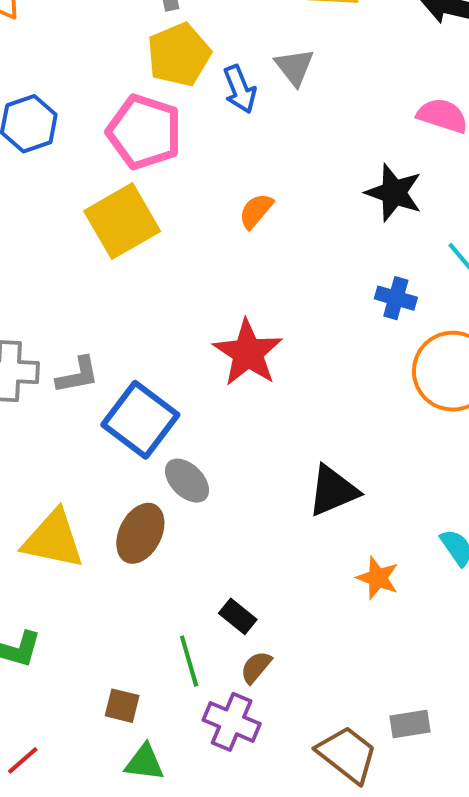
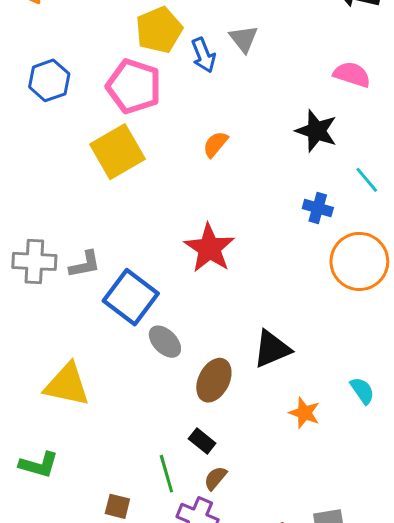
brown ellipse: (140, 533) -> (214, 380), moved

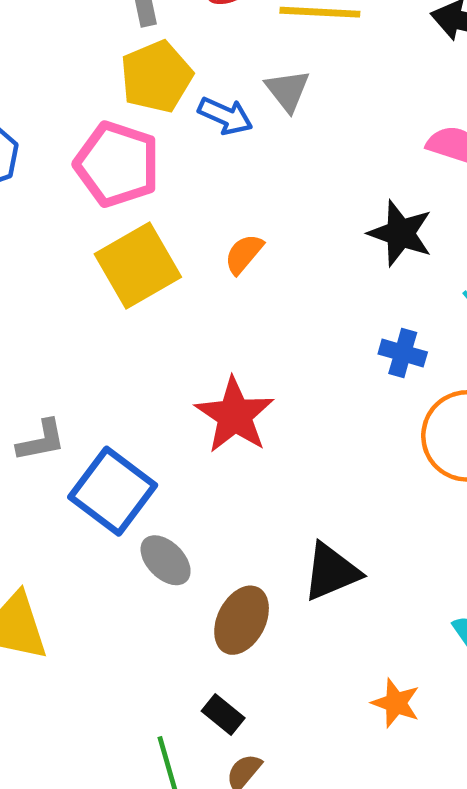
blue arrow: (204, 55) -> (225, 116), turned -44
yellow square: (117, 152) -> (138, 265), moved
orange star: (304, 413) -> (396, 703), moved

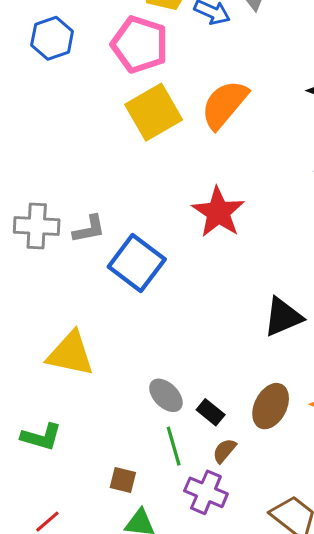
orange semicircle: (244, 254) -> (224, 104), size x1.8
gray ellipse: (166, 560) -> (166, 395), moved
brown ellipse: (242, 620) -> (271, 406), moved

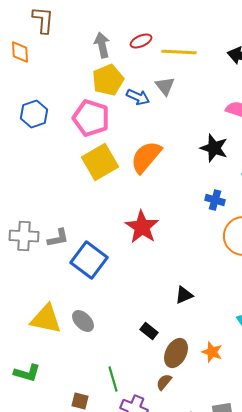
black triangle: (283, 317) -> (184, 295), size x0.7
gray ellipse: (166, 395) -> (83, 321), moved
black rectangle: (211, 412) -> (149, 331), moved
brown semicircle: (224, 451) -> (164, 382), moved

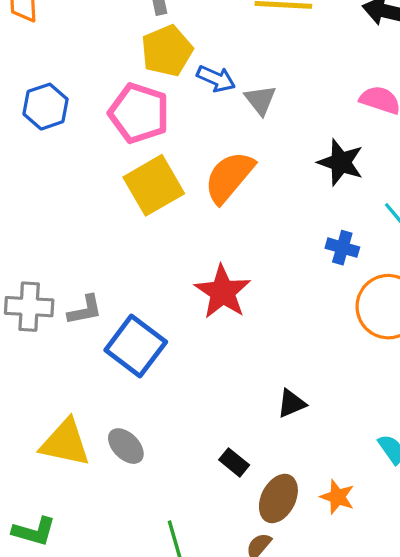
gray triangle: (165, 86) -> (260, 100), moved

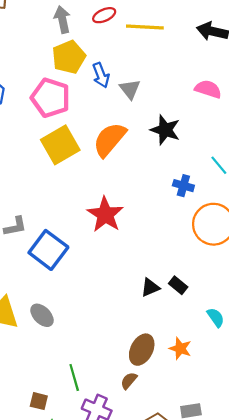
blue arrow: (216, 79) -> (101, 75), turned 45
black star: (341, 162) -> (165, 130), moved
black rectangle: (234, 462) -> (178, 285), moved

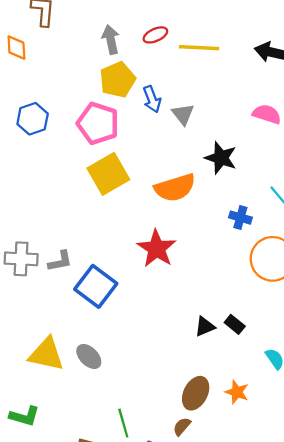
orange semicircle: (110, 140) -> (175, 188), moved, turned -147

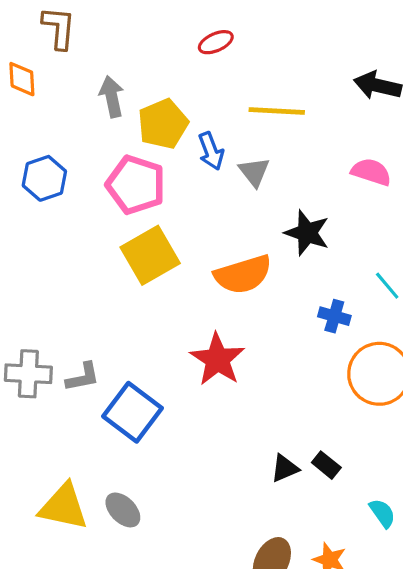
red ellipse: (155, 35) -> (216, 42), moved
gray arrow: (111, 40) -> (112, 97), moved
yellow line: (199, 48) -> (277, 111), moved

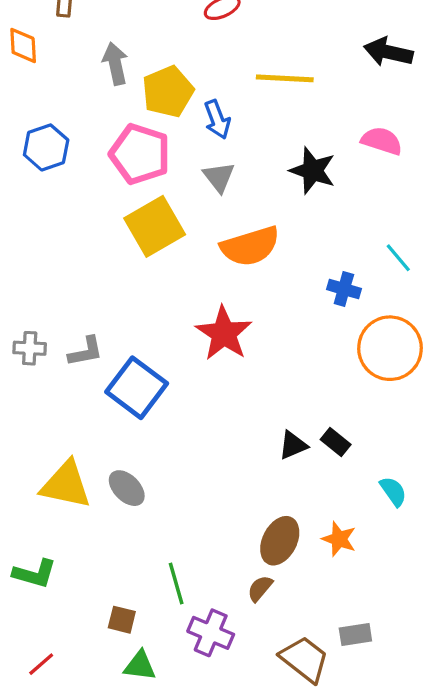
gray triangle: (254, 172) -> (219, 177), moved
black star: (307, 233) -> (313, 171), moved
gray cross: (28, 374) -> (30, 348), size x0.7

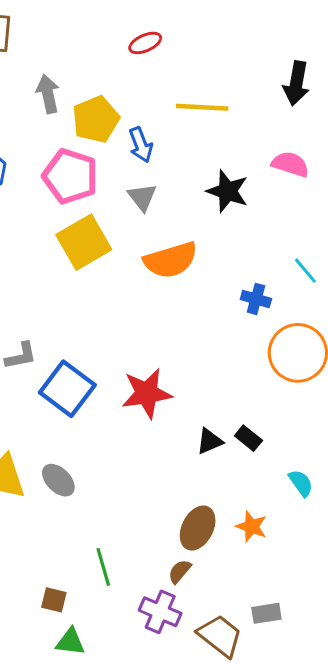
black arrow: (388, 52) -> (296, 83), turned -93
red star: (224, 333) -> (147, 393), moved, turned 30
purple cross: (211, 633) -> (160, 612), moved

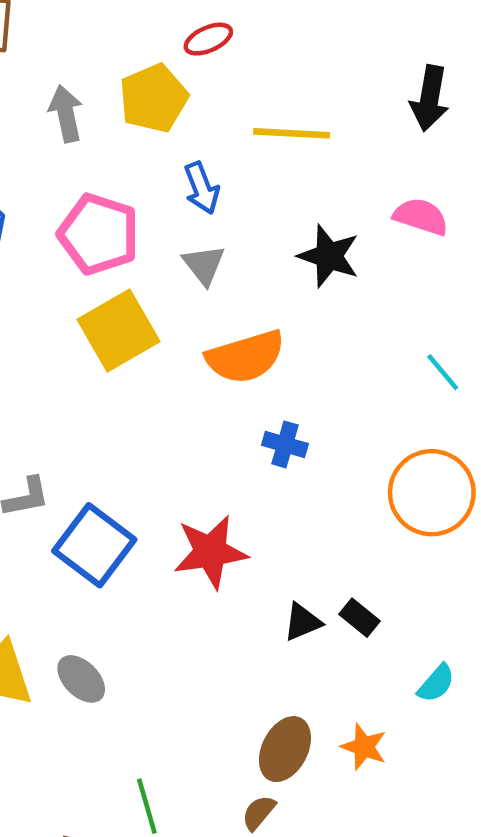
yellow pentagon: (96, 119) -> (153, 98), moved
blue cross: (256, 299) -> (285, 444), moved
cyan semicircle: (301, 483) -> (436, 683), turned 76

